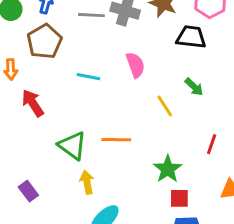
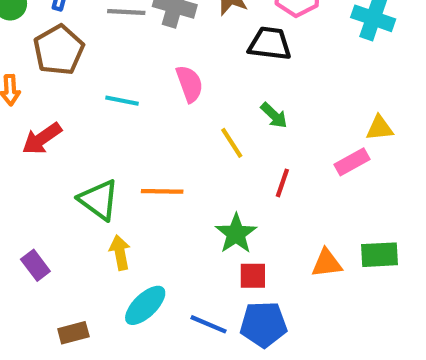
red arrow: (33, 103) -> (42, 139), turned -92
red line: (212, 144) -> (282, 183), moved

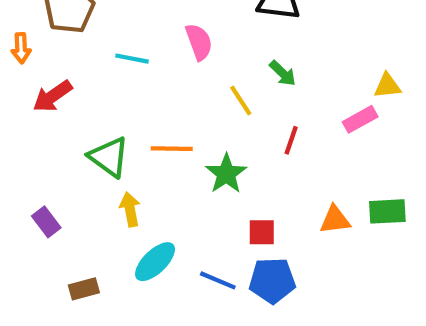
green star: (236, 234) -> (226, 174), moved

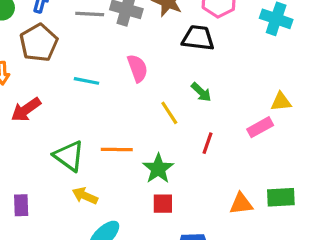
yellow arrow: (130, 209) -> (85, 196), turned -55
purple rectangle: (46, 222) -> (21, 205), turned 35
red square: (262, 232) -> (163, 204), moved

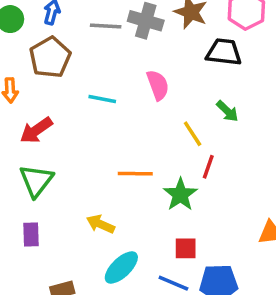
red line: (208, 143) -> (208, 167), moved
green triangle: (69, 156) -> (36, 181), moved, turned 32
red square: (163, 204) -> (186, 248), moved

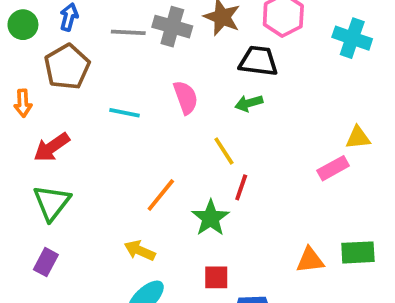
green arrow: (227, 111) -> (249, 103), moved, turned 120
orange line: (135, 174) -> (161, 195), turned -52
yellow arrow: (100, 224) -> (140, 251), moved
purple rectangle: (31, 234) -> (46, 262), turned 30

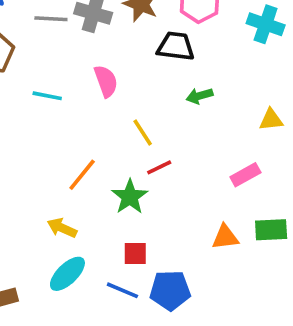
green arrow: (249, 103) -> (200, 96), moved
pink rectangle: (333, 168) -> (245, 175), moved
red line: (241, 187) -> (159, 167), turned 45

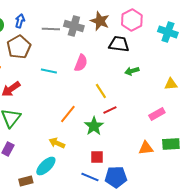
pink semicircle: (106, 81) -> (81, 63), turned 42
cyan ellipse: (67, 274) -> (46, 166), moved

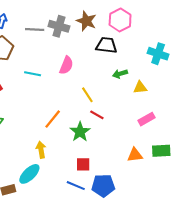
cyan cross: (168, 32) -> (158, 54), moved
yellow triangle: (171, 84) -> (140, 87), moved
red line: (110, 110) -> (97, 115), turned 56
yellow arrow: (57, 143) -> (41, 150), turned 56

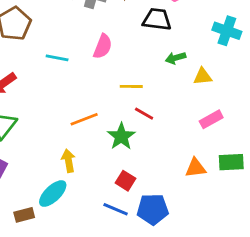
yellow line: (87, 95) -> (131, 86), turned -56
orange line: (53, 119) -> (84, 119), turned 30
red square: (83, 164) -> (126, 181), turned 32

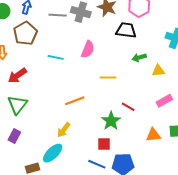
red line: (144, 114) -> (128, 107), moved
green star: (121, 136) -> (111, 121), moved
yellow arrow: (68, 161) -> (64, 130), turned -133
red square: (126, 181) -> (104, 144), turned -32

